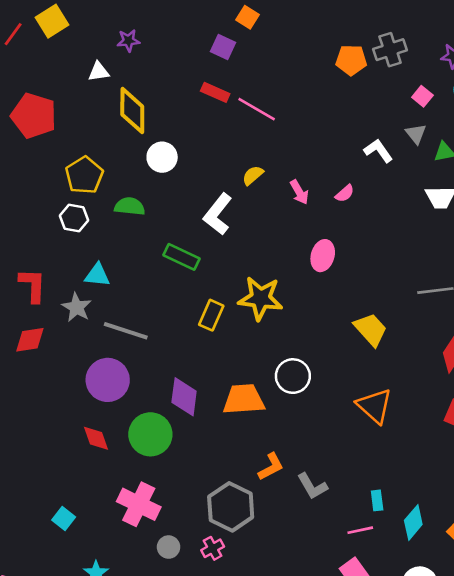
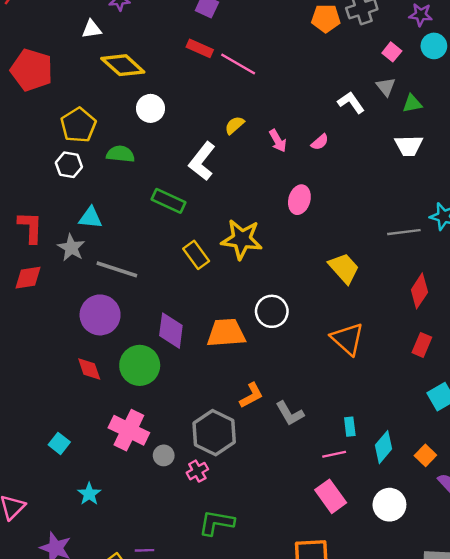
yellow diamond: (132, 111) -> (123, 65), turned -48
yellow rectangle: (211, 315) -> (196, 255), turned -60
gray circle: (169, 547) -> (164, 455), moved

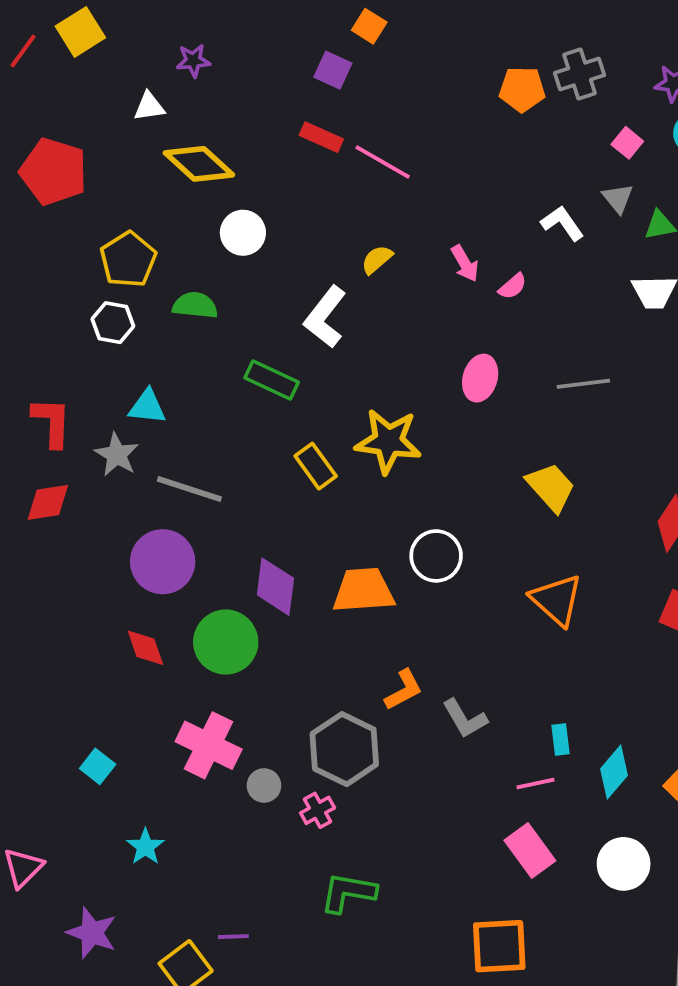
pink arrow: (278, 141) -> (465, 263), moved
gray line: (404, 232) -> (583, 384), moved

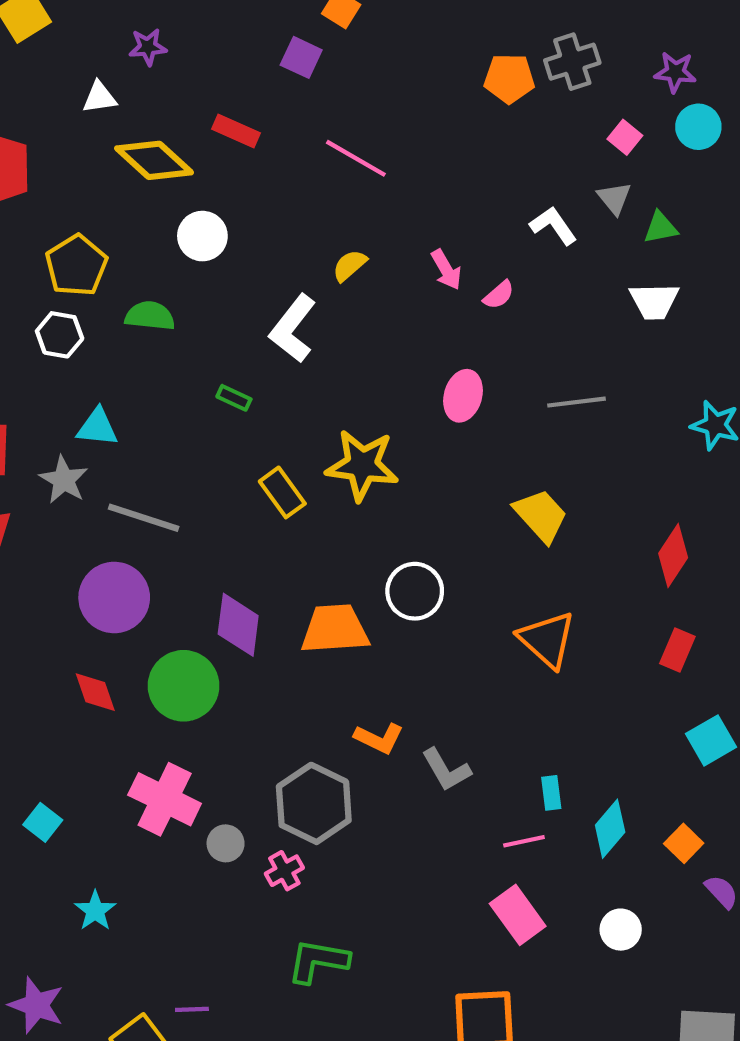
red rectangle: (321, 137) -> (236, 131), moved
green rectangle: (272, 380) -> (234, 398), size x0.6
orange L-shape: (404, 690) -> (379, 738), turned 54
white circle: (624, 864) -> (621, 930), size x0.7

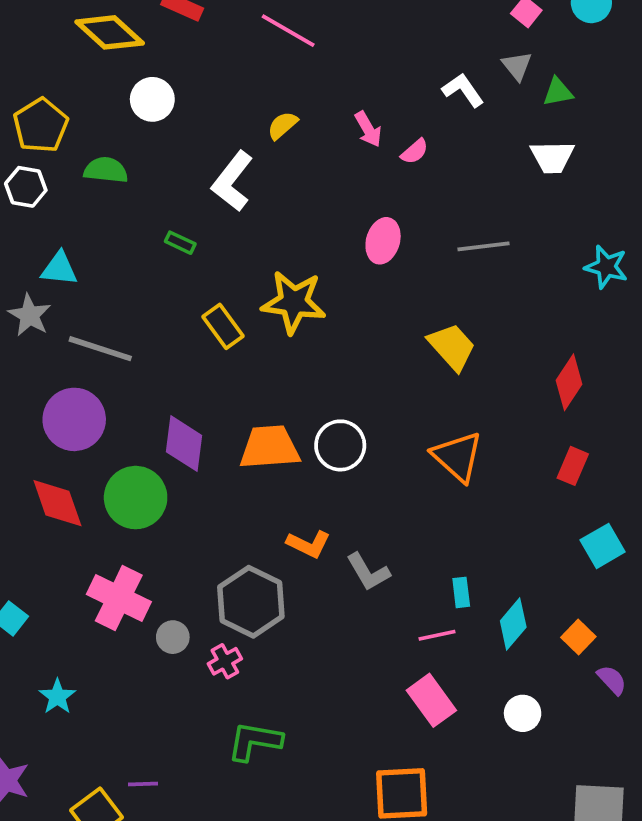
white circle: (415, 591) -> (340, 445), moved
red diamond: (95, 692) -> (57, 503), size x1.4

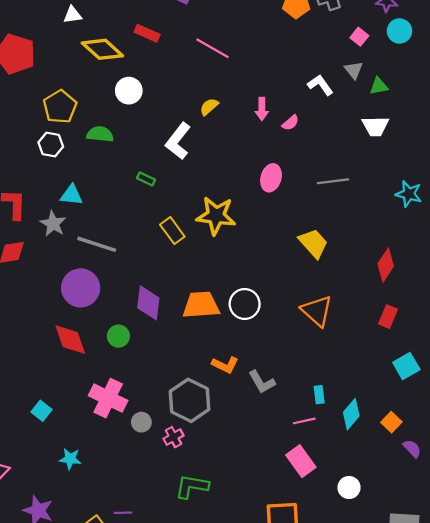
pink arrow: (368, 129) -> (262, 109), turned 30
green circle: (136, 498) -> (118, 336), size x0.6
cyan star: (57, 697) -> (70, 459), turned -30
white circle: (523, 713) -> (349, 488), moved

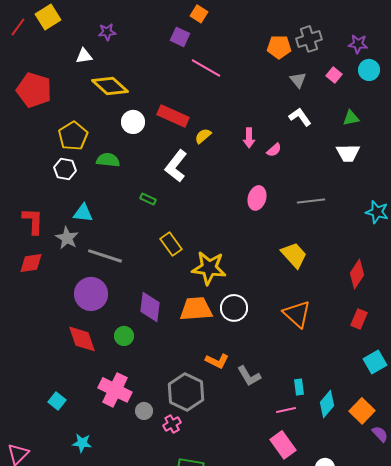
red rectangle: (147, 33) -> (173, 116), moved, size x1.4
pink line: (212, 48) -> (206, 68), moved
gray triangle: (354, 70) -> (298, 80), moved
yellow star: (216, 216) -> (209, 268), moved
orange square: (391, 422) -> (362, 411), size x1.4

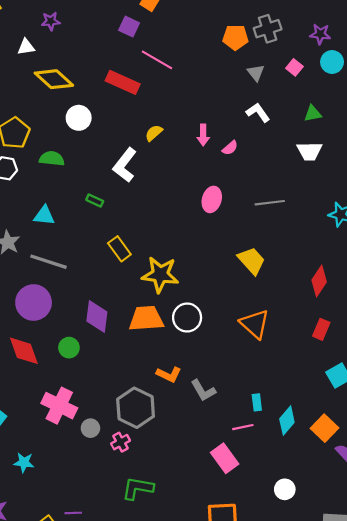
red rectangle: (173, 116) -> (123, 82), moved
cyan triangle: (83, 213) -> (44, 216), moved
pink rectangle: (283, 445) -> (225, 458), moved

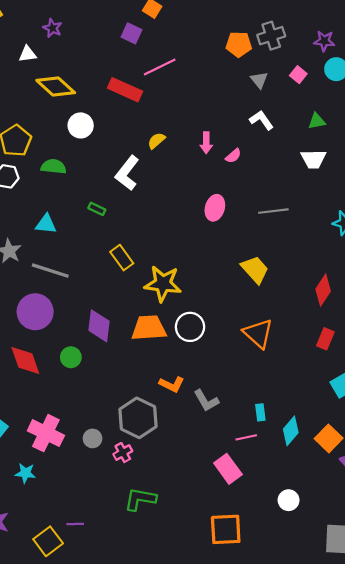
purple star: (51, 21) -> (52, 28), turned 30
pink line: (157, 60) -> (160, 67), turned -56
pink cross: (59, 406) -> (46, 433), moved

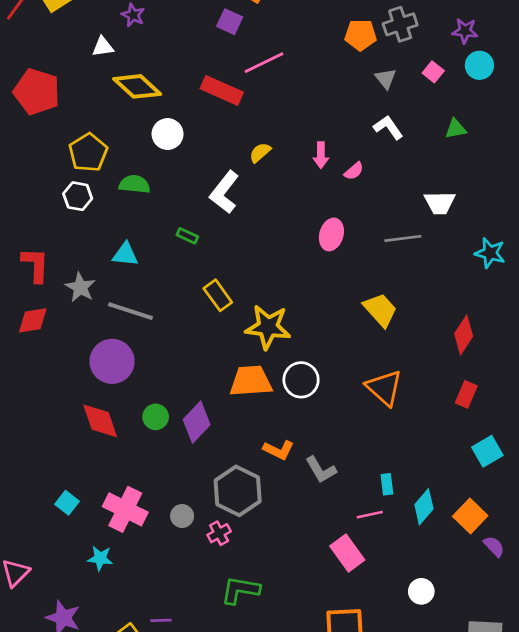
white trapezoid: (313, 159) -> (440, 203), moved
purple diamond: (99, 326) -> (197, 422), moved, turned 36

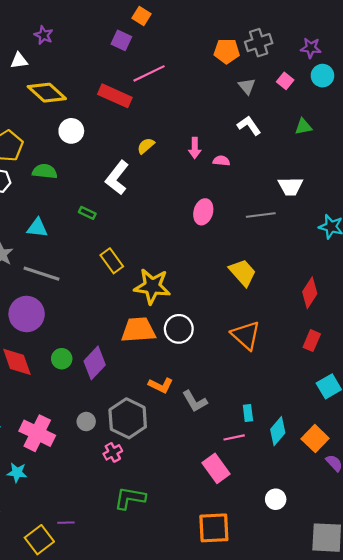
pink semicircle: (354, 171) -> (221, 161), turned -133
gray circle: (182, 516) -> (86, 422), moved

